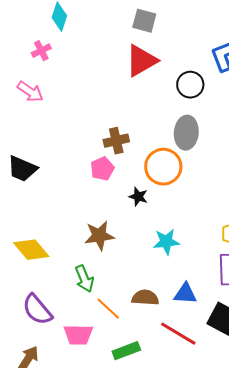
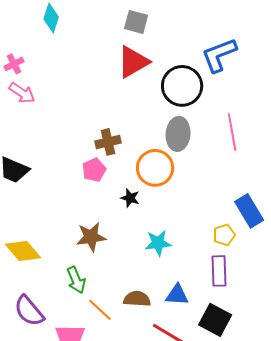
pink cross: (41, 51) -> (14, 64), moved
black circle: (190, 85) -> (182, 86), size x1.5

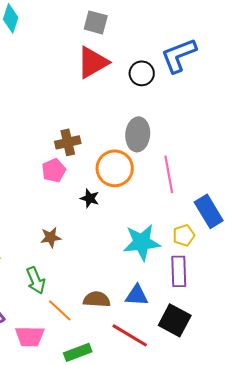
black circle: (182, 86) -> (142, 73), moved, size x0.6
pink line: (232, 132) -> (169, 174), moved
brown star: (91, 237) -> (51, 237), size x0.7
cyan star: (158, 243) -> (142, 242), moved, size x1.4

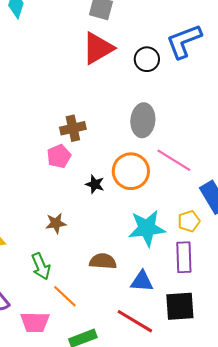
orange circle: (115, 168) -> (131, 171), moved
pink line: (169, 174) -> (174, 160), turned -48
brown semicircle: (97, 299) -> (103, 261), moved
black square: (175, 320) -> (180, 306), turned -32

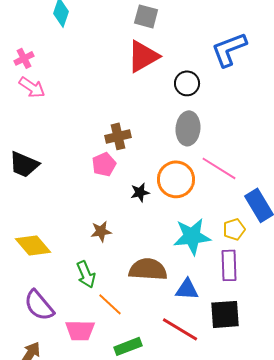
black circle: (147, 59) -> (187, 83), moved
black star: (95, 184) -> (140, 192), turned -30
brown semicircle: (103, 261) -> (148, 269), size x1.4

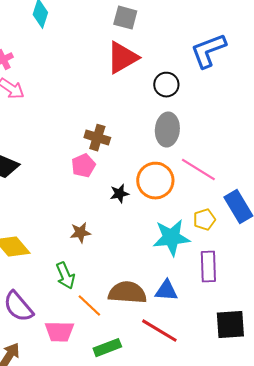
brown cross: (118, 136) -> (97, 138), turned 30
yellow pentagon: (234, 229) -> (204, 220), moved
brown semicircle: (148, 269) -> (127, 293), moved
black square: (225, 314) -> (230, 325), moved

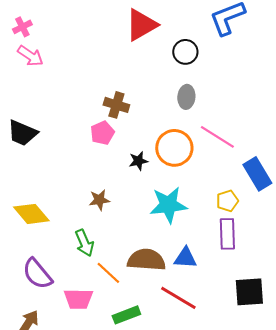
gray ellipse: (167, 130) -> (186, 97), size x0.7
yellow pentagon: (204, 220) -> (227, 201), moved
cyan star: (171, 238) -> (168, 205), moved

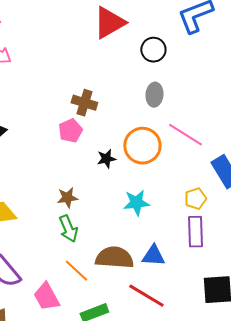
cyan star: (168, 205) -> (136, 203), size x0.7
green arrow: (84, 243) -> (68, 229), moved
pink trapezoid: (78, 299) -> (46, 297), turned 60

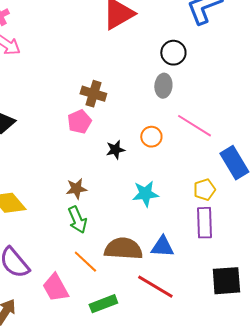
black circle: (153, 50) -> (173, 53), moved
orange circle: (142, 146) -> (151, 137), size x0.6

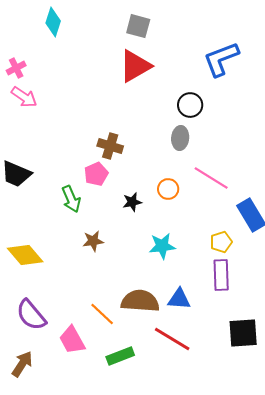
green arrow: (77, 220) -> (71, 199), moved

